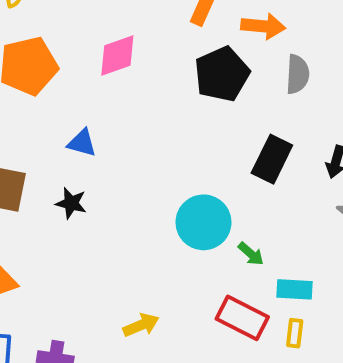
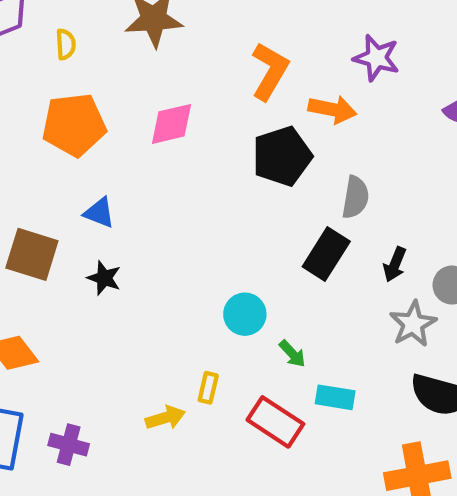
gray semicircle: (298, 74) -> (355, 197), moved
blue triangle: (82, 143) -> (99, 213), moved
cyan circle: (203, 222) -> (245, 314), size x0.7
yellow rectangle: (295, 333) -> (208, 388), moved

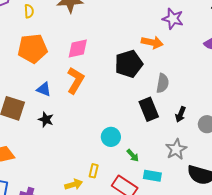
orange L-shape: (270, 71) -> (76, 80), moved
black rectangle: (326, 254) -> (149, 109), turned -55
gray star: (413, 324) -> (176, 149), moved

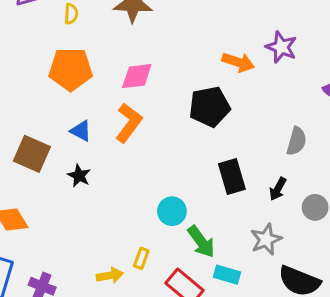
orange arrow: (152, 42) -> (238, 62), moved
gray semicircle: (163, 83) -> (297, 141), moved
green arrow: (133, 155) -> (201, 242), size x1.6

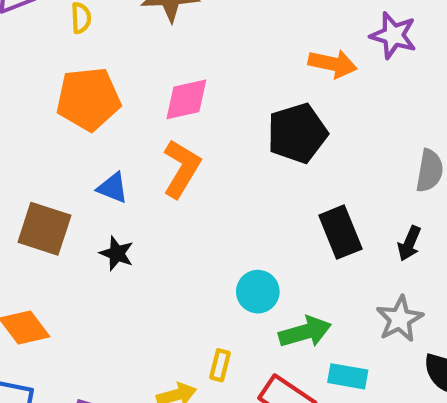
green arrow: (201, 242) -> (305, 332), turned -64

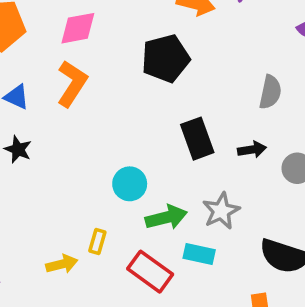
black arrow: (409, 243) -> (252, 150), turned -124
gray star: (400, 319) -> (221, 211), moved

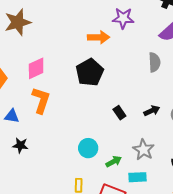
gray semicircle: (270, 92) -> (154, 62), moved
black rectangle: (197, 139) -> (119, 113), size x0.6
green arrow: (166, 217) -> (114, 161), size x0.7

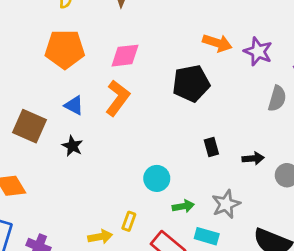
purple star: (123, 18) -> (258, 51), moved

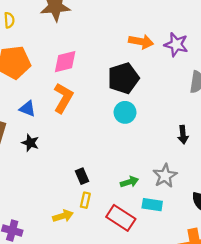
black rectangle: (211, 147) -> (82, 176), moved
black arrow: (253, 158) -> (183, 135), turned 96
cyan circle: (157, 178) -> (125, 112), moved

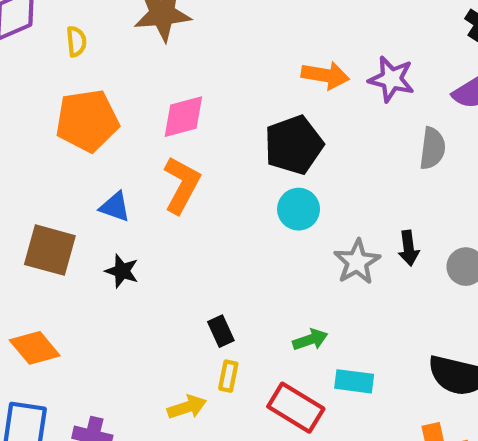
gray star: (165, 176) -> (357, 262), moved

